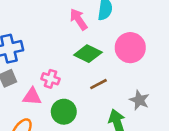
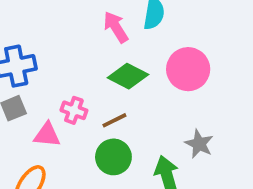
brown line: (99, 84) -> (114, 120), moved
green circle: (64, 112) -> (113, 157), moved

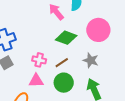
pink triangle: (47, 135) -> (36, 81), moved
gray star: (199, 144) -> (91, 60), moved

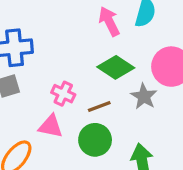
gray star: (91, 60) -> (144, 96), moved

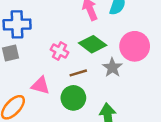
pink cross: (63, 94) -> (60, 51), moved

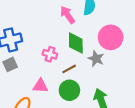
green diamond: (93, 44) -> (76, 43), turned 65

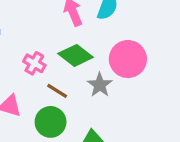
green diamond: (76, 43) -> (76, 55), turned -65
brown line: (69, 69) -> (57, 91), turned 48

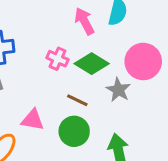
pink cross: (34, 63) -> (58, 59), moved

